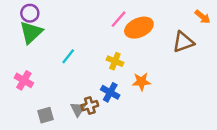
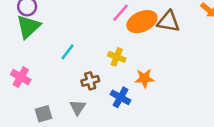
brown triangle: (183, 42) -> (168, 22), moved, turned 30
blue cross: (110, 92) -> (120, 97), moved
brown cross: (90, 106) -> (90, 81), moved

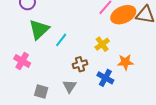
green triangle: (28, 27) -> (39, 29), moved
yellow cross: (117, 57) -> (102, 44), turned 32
gray square: (44, 114) -> (41, 92), turned 32

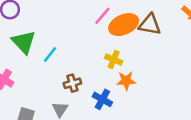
green triangle: (39, 29) -> (24, 42), turned -30
yellow cross: (102, 44) -> (114, 59), moved, turned -32

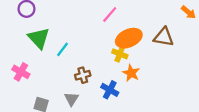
orange ellipse: (124, 25) -> (129, 38), moved
brown triangle: (150, 25) -> (164, 37), moved
orange star: (126, 81) -> (131, 73), turned 30

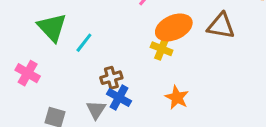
orange star: (131, 73) -> (177, 97), moved
blue cross: (110, 90) -> (119, 97), moved

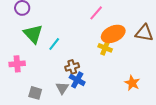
pink cross: (28, 73) -> (17, 64), turned -35
orange star: (177, 97) -> (132, 83), moved

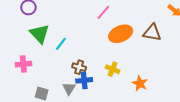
yellow cross: (105, 48) -> (113, 69), moved
brown cross: (72, 67) -> (79, 67), turned 32
blue cross: (77, 80) -> (84, 80), turned -35

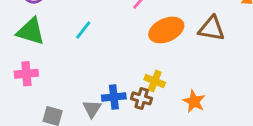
green triangle: (40, 34) -> (31, 31), moved, turned -30
cyan line: (61, 44) -> (83, 30), moved
brown cross: (79, 67) -> (142, 98), moved

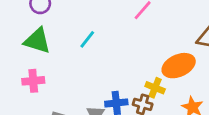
orange ellipse: (166, 30) -> (179, 66), moved

